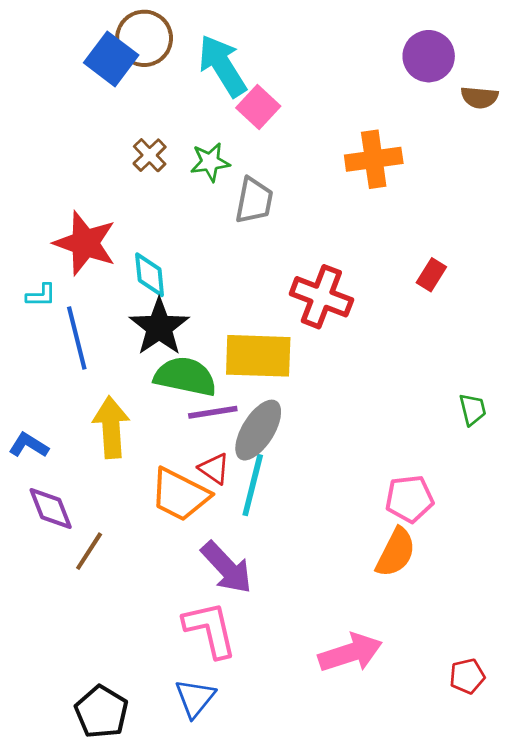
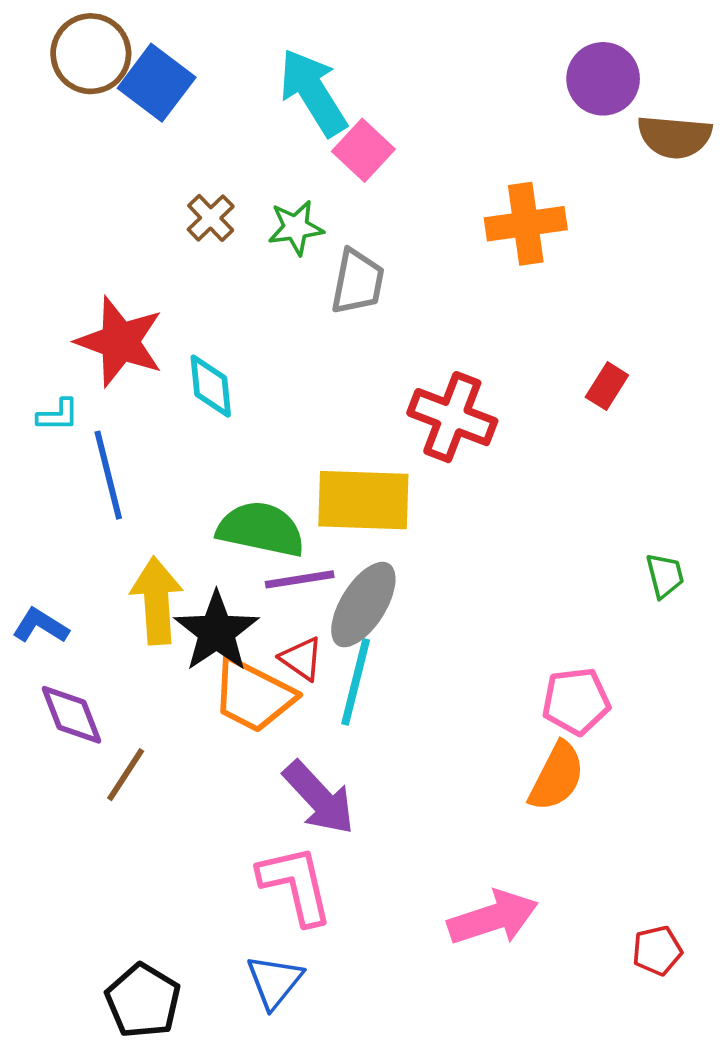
brown circle: (144, 38) -> (91, 54), moved
brown semicircle: (480, 97) -> (675, 137), size x1.4
black star: (159, 327) -> (216, 632), moved

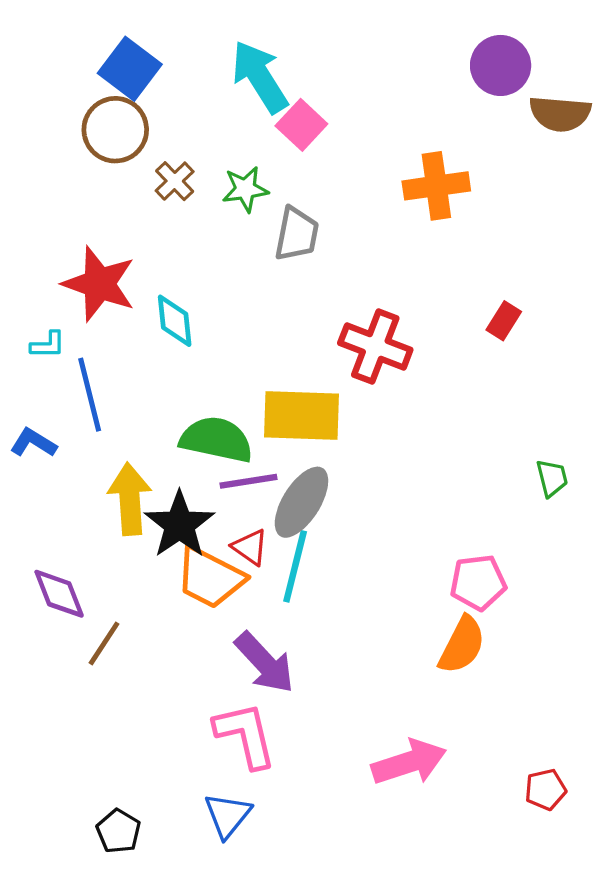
brown circle: (91, 54) -> (115, 130), moved
blue L-shape: (41, 626) -> (33, 443), moved
black pentagon: (143, 1001) -> (118, 831), size x0.7

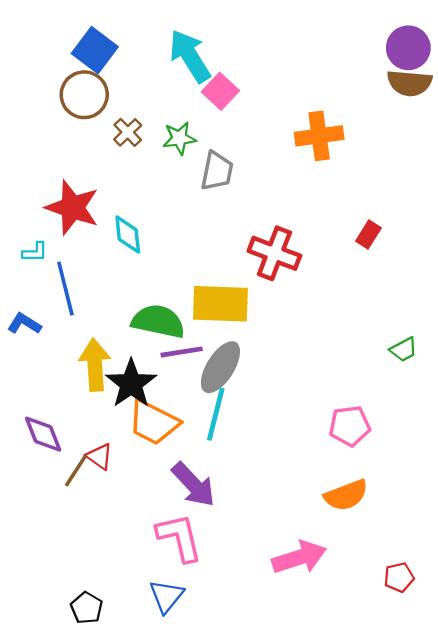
purple circle: (501, 65) -> (408, 48), moved
green trapezoid: (552, 478) -> (404, 350), turned 76
red triangle: (250, 547) -> (100, 456), moved
orange semicircle: (462, 645) -> (346, 495), moved, turned 42

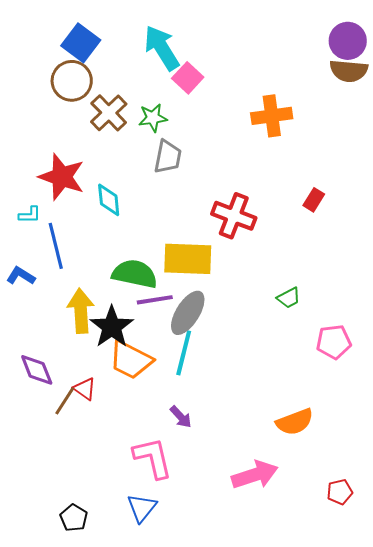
brown cross: (128, 132) -> (109, 113), size x1.5
gray trapezoid: (217, 171) -> (168, 157), moved
green trapezoid: (404, 350) -> (289, 298), moved
pink pentagon: (350, 426) -> (334, 342), moved
purple arrow: (193, 485) -> (181, 417), moved, size x0.6

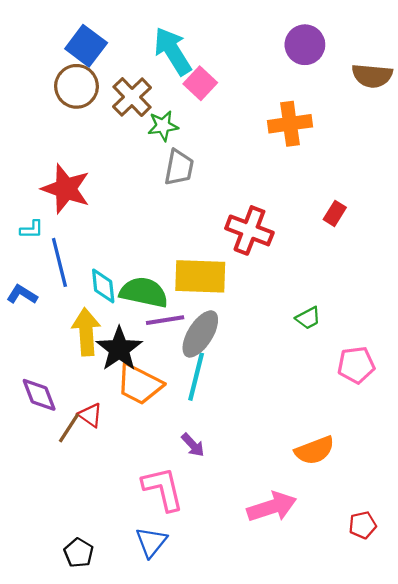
purple circle: (348, 41) -> (305, 45), moved
brown cross: (109, 113) -> (132, 97), moved
cyan diamond: (109, 200) -> (103, 286), moved

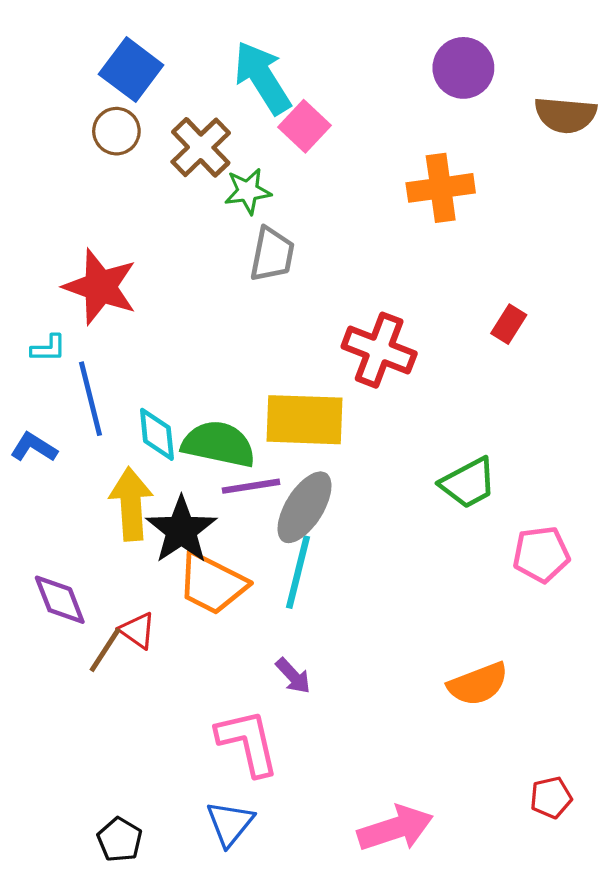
brown circle: (76, 86) -> (116, 131), size x0.7
green trapezoid: (308, 318) -> (468, 483), size x1.5
pink arrow: (272, 507) -> (395, 828), moved

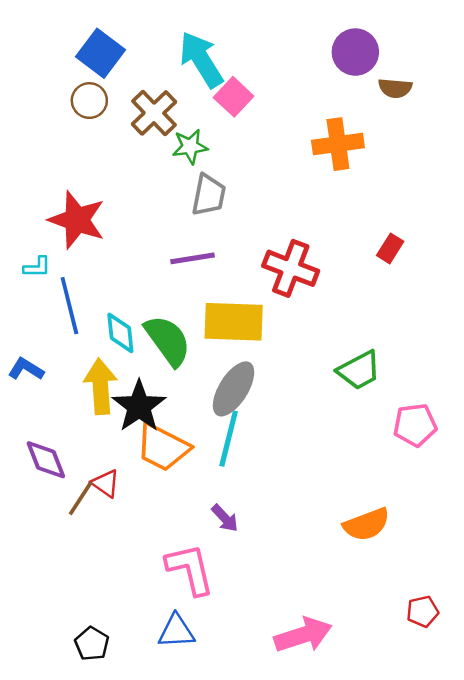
brown semicircle: (566, 115) -> (395, 88), moved, size x0.7
green semicircle: (219, 444) -> (168, 340), turned 42
blue L-shape: (34, 447) -> (26, 369), moved
purple line: (251, 486) -> (193, 258), moved
blue triangle: (230, 823) -> (176, 631), turned 48

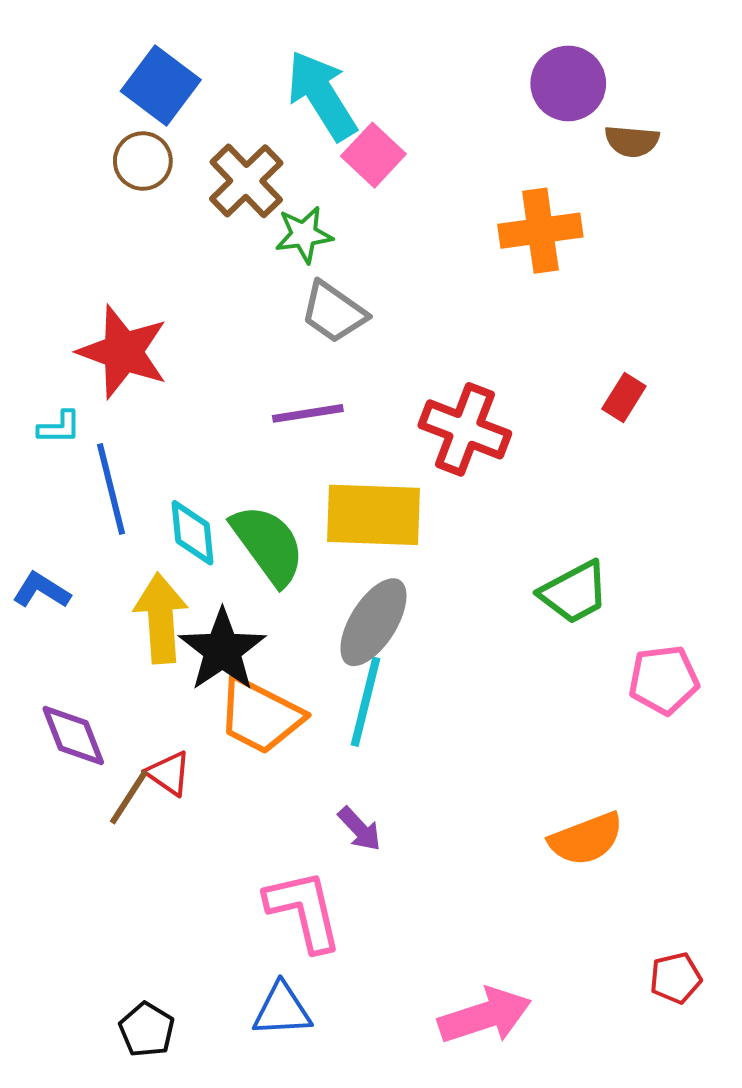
gray trapezoid: (209, 195) -> (334, 312), turned 114

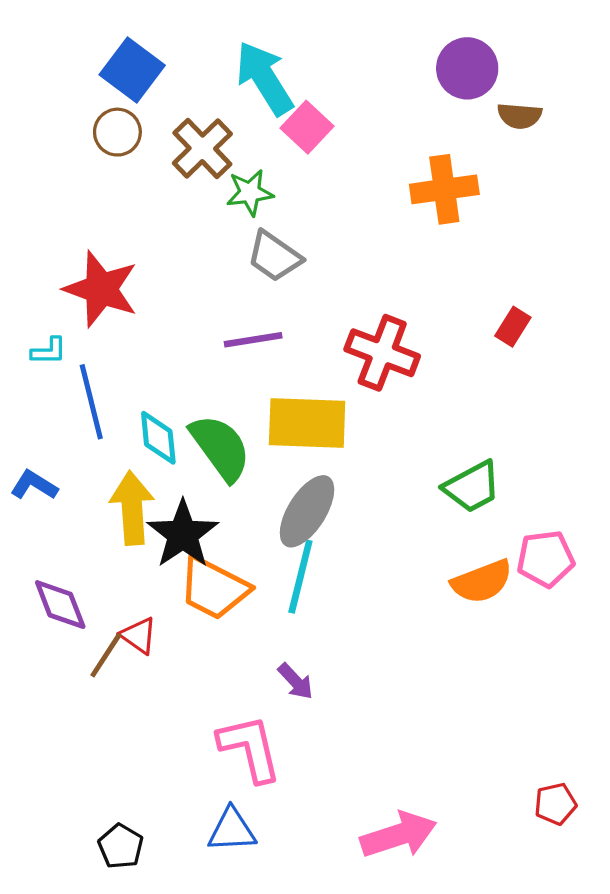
orange semicircle: (586, 839) -> (482, 582), moved

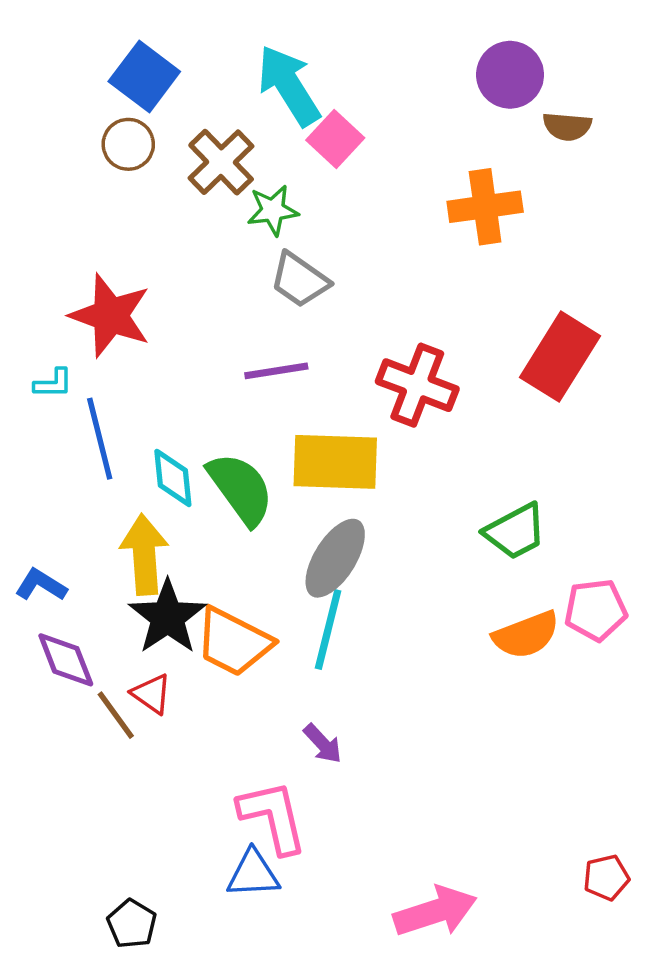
red rectangle: (513, 327) -> (560, 357), size x2.0
blue L-shape: (34, 485) -> (41, 585), moved
black star: (183, 534) -> (168, 617), moved
brown line: (106, 655) -> (116, 715), turned -69
blue triangle: (232, 830) -> (253, 874), moved

